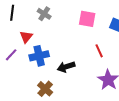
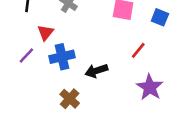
red line: (99, 51) -> (138, 50), turned 64

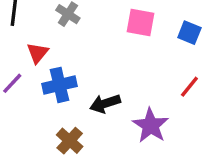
red line: (138, 50) -> (189, 87), moved
purple star: (150, 87) -> (151, 125), moved

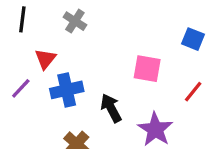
pink square: (141, 23) -> (147, 69), moved
black arrow: (105, 104) -> (111, 108), turned 80

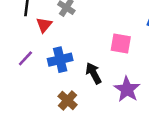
red triangle: (45, 59) -> (44, 25), moved

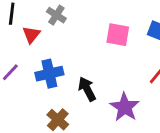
pink square: (121, 44) -> (118, 35), moved

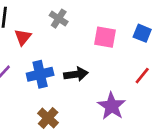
gray cross: (56, 15) -> (59, 19), moved
black arrow: (87, 89) -> (76, 74), moved, turned 110

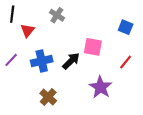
pink square: (105, 37) -> (93, 47), moved
black arrow: (76, 74) -> (71, 61), turned -36

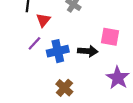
purple line: (11, 60) -> (34, 43), moved
black arrow: (71, 61) -> (88, 51), turned 48

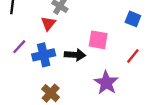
red triangle: (43, 20) -> (48, 24), moved

